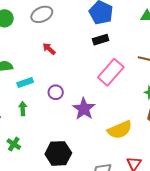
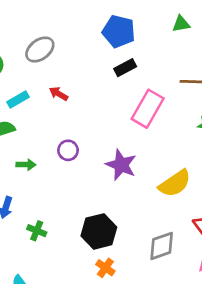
cyan rectangle: (25, 83) -> (18, 100), moved
purple circle: (56, 92) -> (68, 150), moved
green arrow: (23, 108) -> (26, 165), moved, turned 104

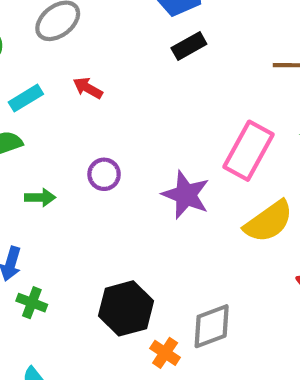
pink rectangle: (148, 109) -> (248, 151), moved
green cross: (37, 231) -> (32, 303), moved
black hexagon: (99, 231) -> (126, 308), moved
gray diamond: (162, 246) -> (212, 326), moved

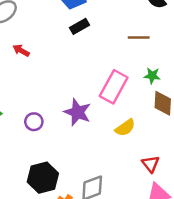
purple circle: (104, 174) -> (34, 122), moved
yellow semicircle: (269, 222) -> (125, 128), size x0.7

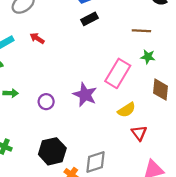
green star: (152, 76) -> (148, 57), moved
red triangle: (151, 164) -> (139, 133), moved

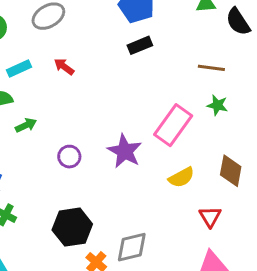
brown diamond: (161, 90) -> (231, 171), moved
green arrow: (11, 93) -> (26, 125), moved, turned -32
red triangle: (139, 133) -> (210, 217), moved

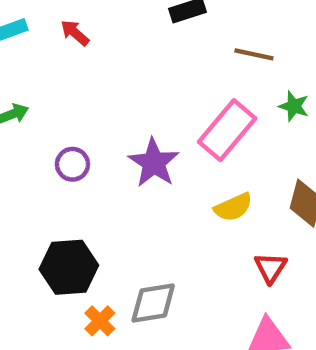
brown line: (211, 68) -> (254, 54), moved

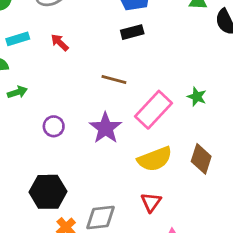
brown line: (254, 54) -> (114, 80), moved
yellow semicircle: (233, 207) -> (155, 159), size x1.4
red triangle: (271, 268) -> (151, 202), moved

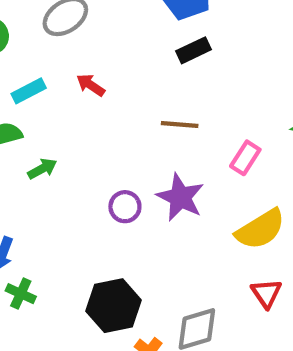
pink rectangle: (153, 110) -> (245, 158), size x0.6
purple circle: (54, 126) -> (125, 207), moved

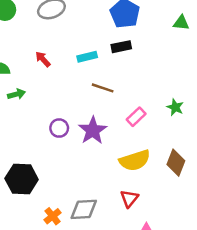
red arrow: (91, 85) -> (43, 59), moved
cyan rectangle: (29, 91) -> (87, 57), moved
black hexagon: (114, 306) -> (22, 179), moved

